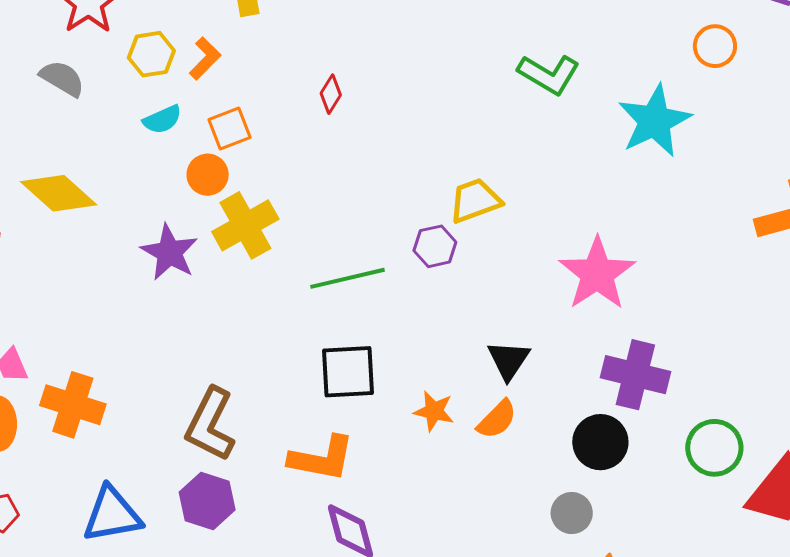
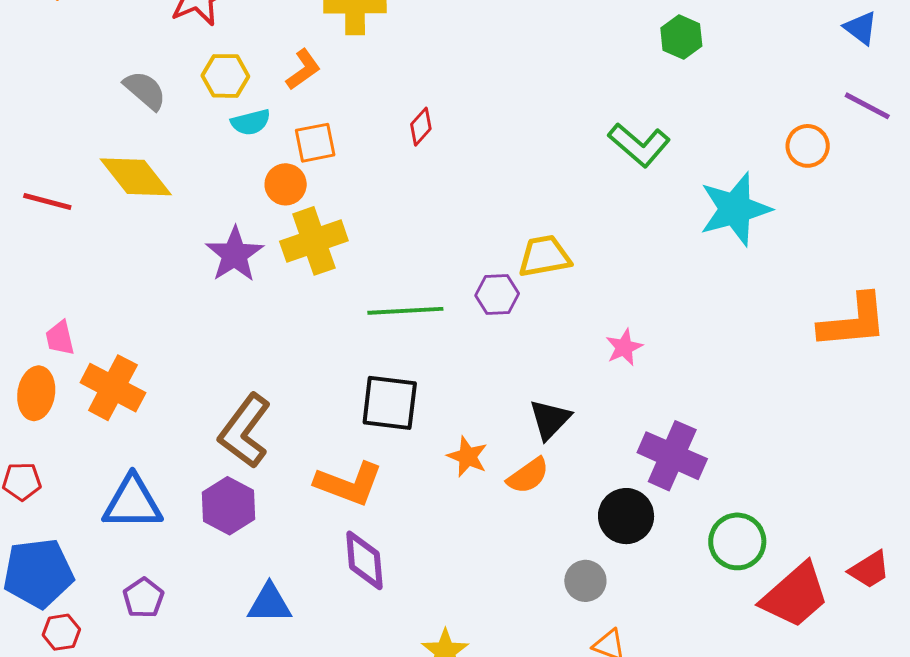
yellow hexagon: (151, 54) -> (225, 76), moved
gray semicircle: (62, 78) -> (145, 90), moved
pink star: (597, 274) -> (624, 347), moved, size x0.5

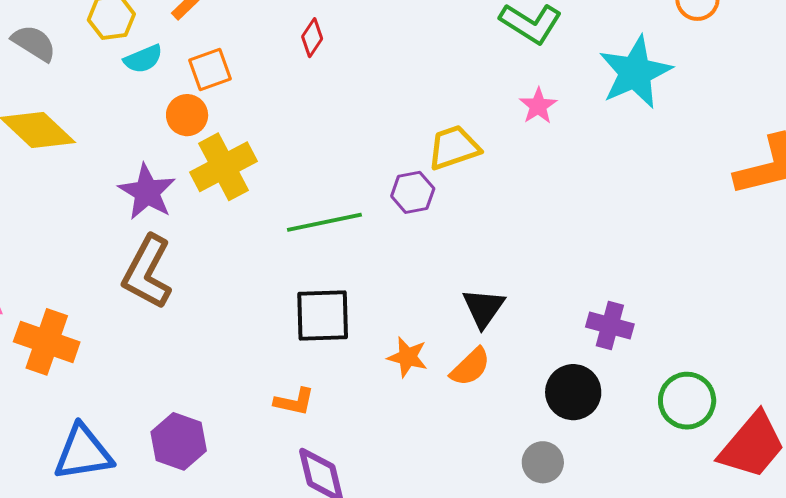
pink star: (624, 347) -> (538, 106), moved
brown L-shape: (245, 431) -> (147, 272), moved
purple cross: (672, 456) -> (610, 326), size x0.7
orange L-shape: (349, 484) -> (294, 402), size x0.6

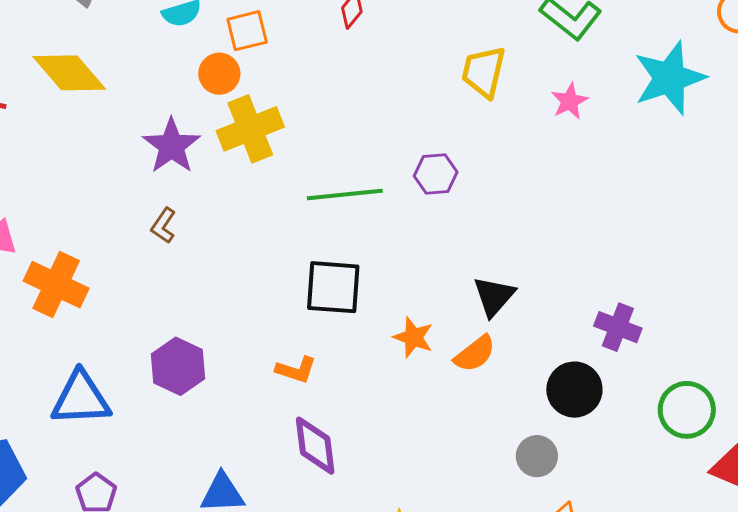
yellow trapezoid: (454, 148) -> (484, 72), moved, turned -64
brown L-shape: (147, 272) -> (163, 226), size x0.5
purple hexagon: (179, 441) -> (178, 366), moved

